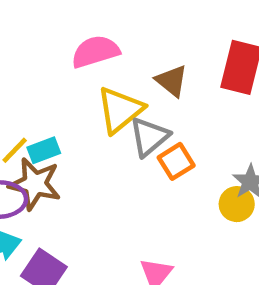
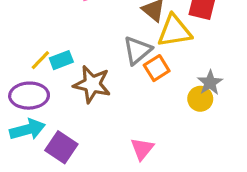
yellow triangle: (120, 110) -> (174, 31), moved, turned 30
brown star: (35, 184) -> (92, 84), moved

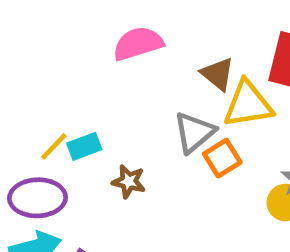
brown star: (92, 84) -> (129, 181), size x0.6

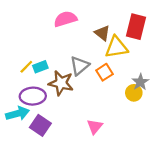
gray triangle: (194, 132) -> (79, 66), moved
brown star: (129, 181) -> (61, 83), size x1.6
purple ellipse: (38, 198) -> (33, 96), moved

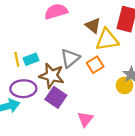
yellow line: (26, 67) -> (17, 59), turned -56
purple square: (40, 125) -> (56, 97), moved

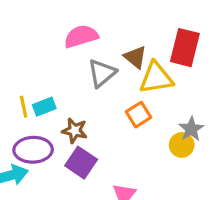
gray triangle: (70, 58) -> (102, 73), moved
brown star: (52, 76) -> (75, 131), size x0.7

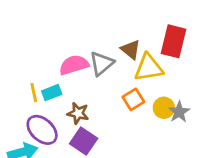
pink semicircle: (81, 36) -> (74, 65), moved
yellow circle: (182, 145) -> (164, 108), moved
purple ellipse: (33, 150) -> (42, 130), turned 44

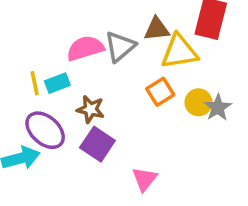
brown triangle: (131, 50) -> (157, 29), turned -45

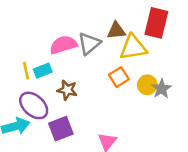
purple square: (97, 144) -> (61, 129), moved, turned 35

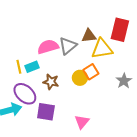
yellow circle: (147, 85) -> (80, 78), moved
purple square: (61, 129) -> (46, 112), turned 30

